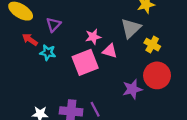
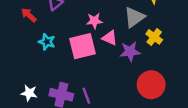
cyan star: (48, 53) -> (47, 42), moved
red circle: (157, 75) -> (151, 85), moved
purple star: (132, 89) -> (130, 52), moved

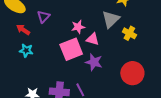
cyan star: (47, 42) -> (26, 51), moved
purple star: (130, 52) -> (94, 62), moved, turned 30

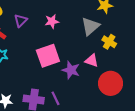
pink star: (78, 27) -> (52, 21), moved
pink triangle: (93, 39) -> (92, 61), moved

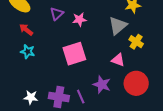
purple triangle: (21, 21) -> (57, 14), moved
purple star: (71, 70) -> (102, 85), moved

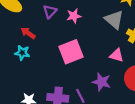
gray triangle: (118, 26) -> (114, 20), turned -36
red arrow: (26, 30) -> (28, 33), moved

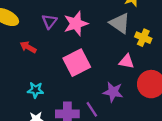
pink star: (74, 16) -> (76, 24), size x1.5
cyan star: (22, 53) -> (35, 90), moved

